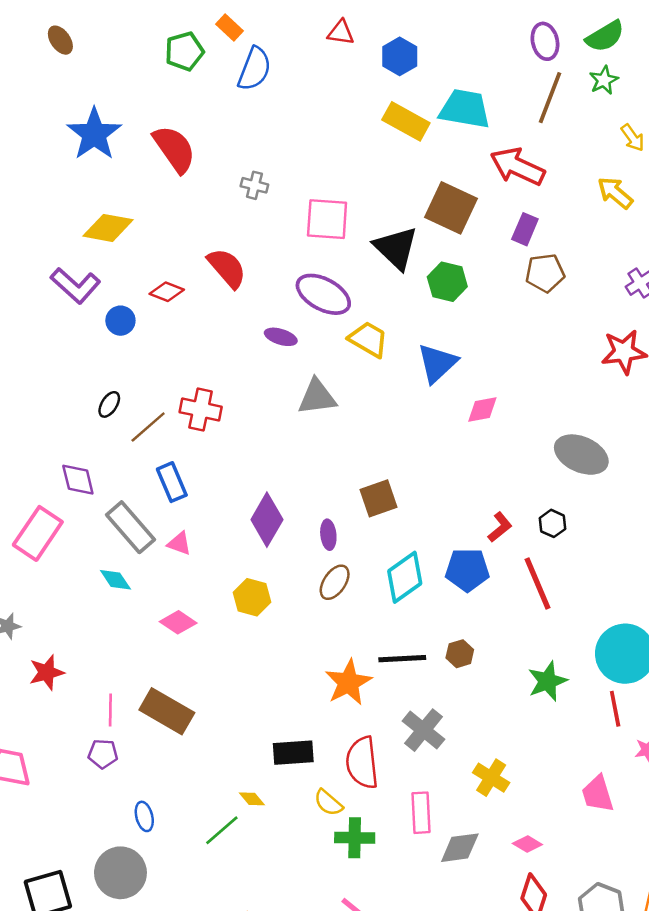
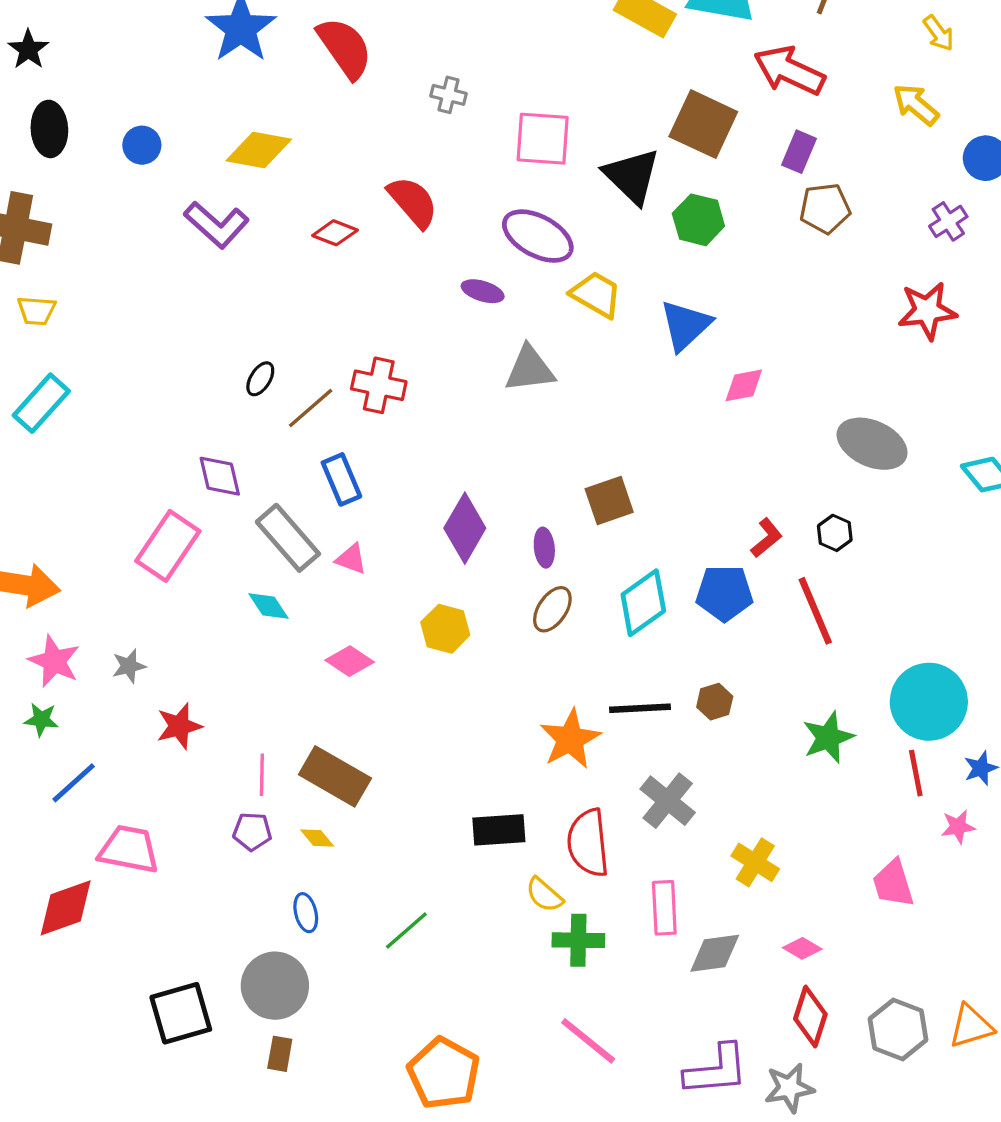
blue circle: (120, 321) -> (142, 145), moved
yellow diamond: (252, 799) -> (317, 838), moved

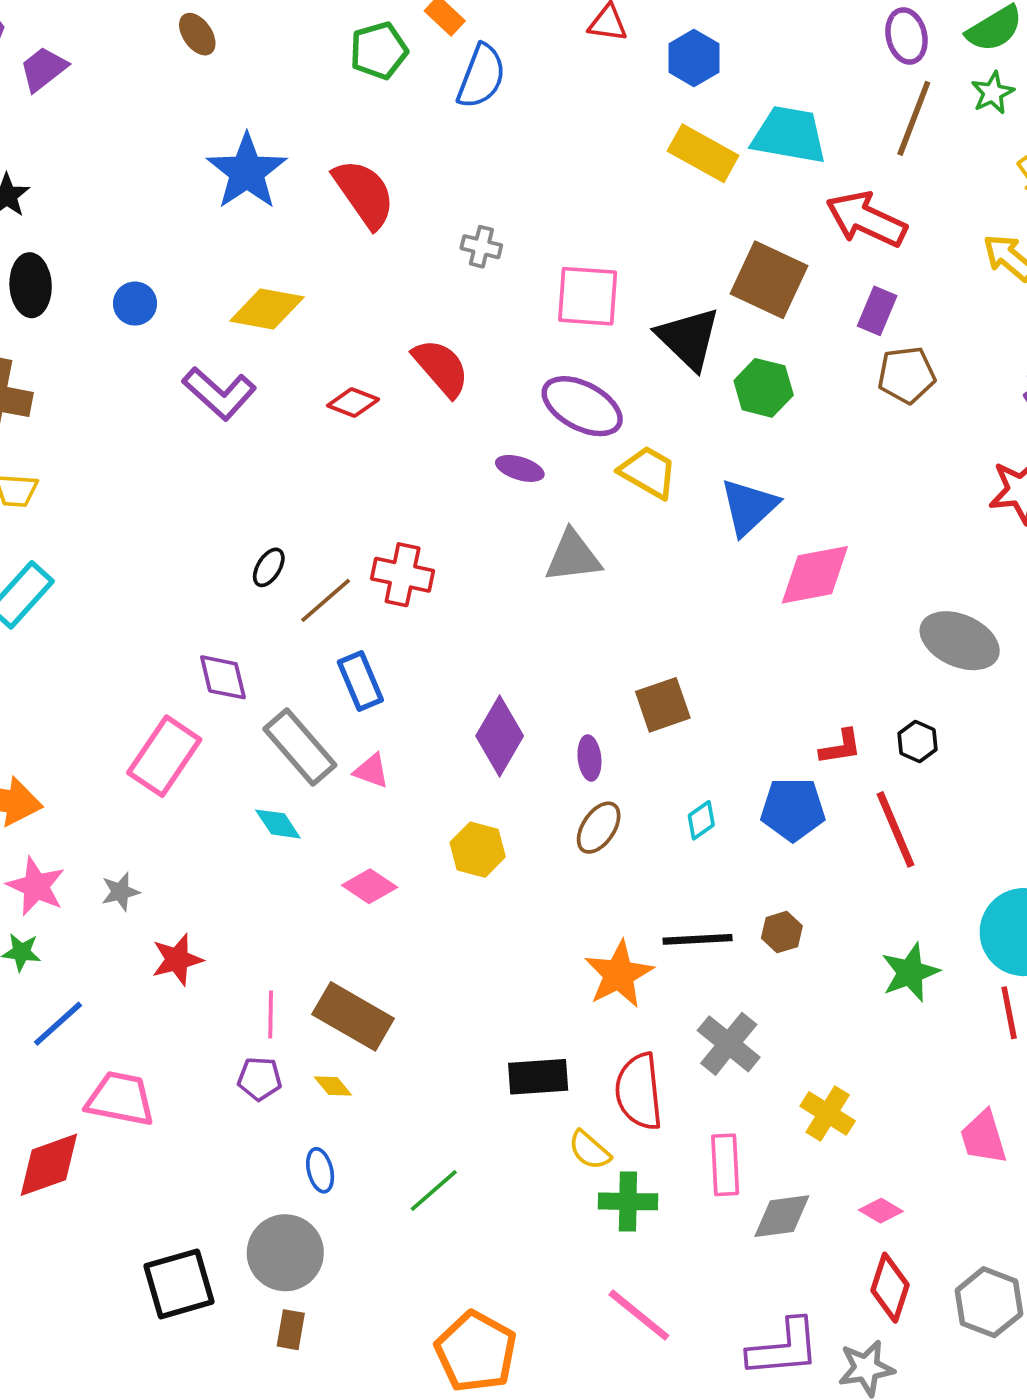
pink diamond: (744, 385) -> (815, 575), size x1.6
red L-shape: (767, 538) -> (841, 747), turned 30
cyan diamond: (643, 603) -> (701, 820), size x0.5

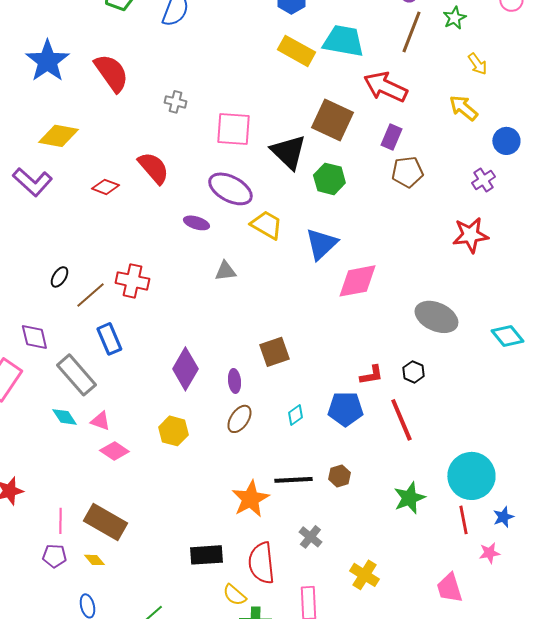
gray triangle: (573, 556) -> (225, 271), size x0.7
pink triangle: (371, 771) -> (100, 421), moved
gray cross: (729, 1044) -> (310, 537), size x0.7

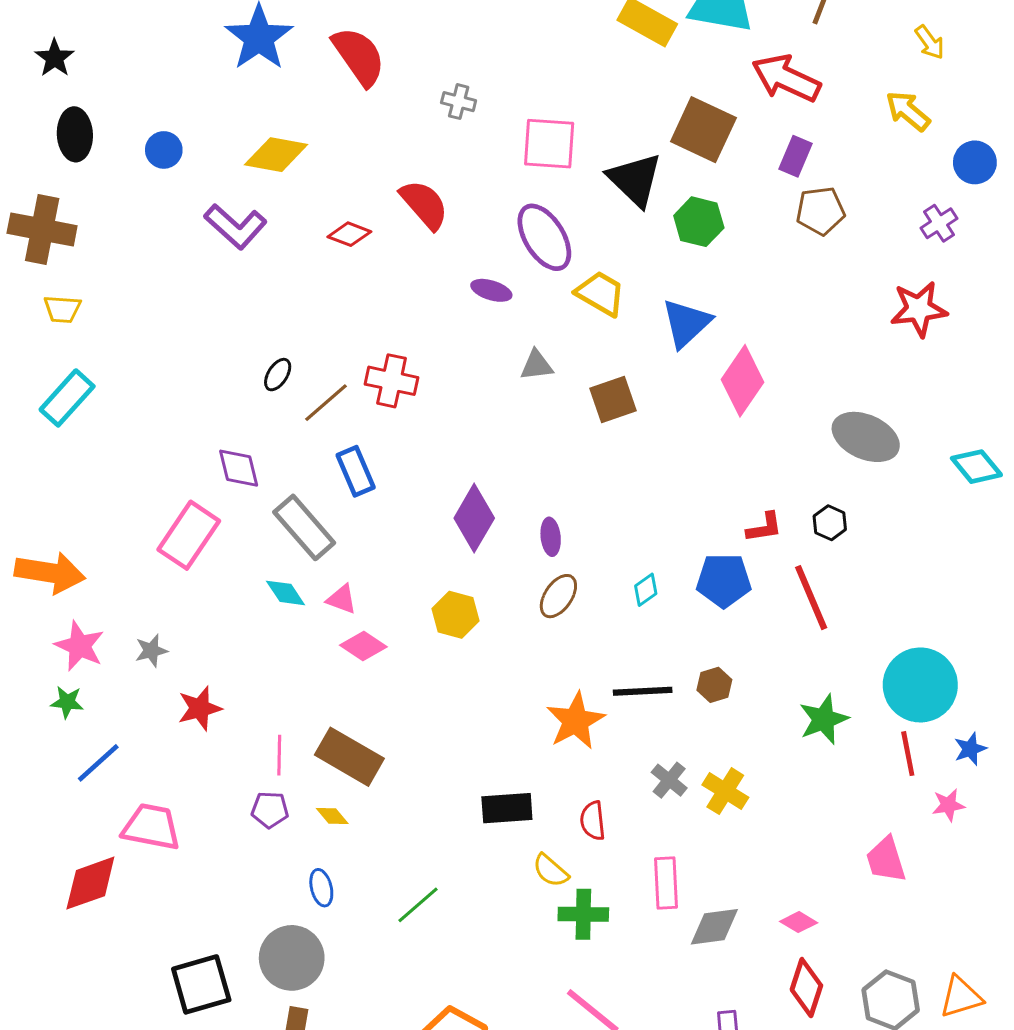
purple ellipse: (230, 189) -> (544, 237), turned 30
pink diamond: (357, 281) -> (742, 381), turned -45
brown square: (274, 352) -> (613, 400), moved
red semicircle: (261, 563) -> (593, 821), size x0.6
yellow cross: (364, 575) -> (725, 791), moved

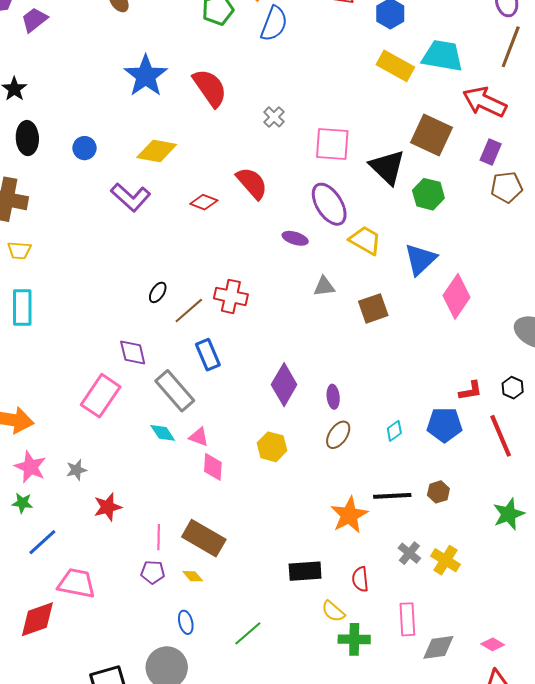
gray cross: (459, 102) -> (274, 117), turned 30
cyan rectangle: (67, 398) -> (22, 307), turned -42
pink diamond: (363, 646) -> (213, 467), turned 60

